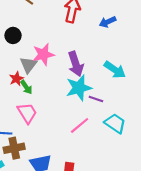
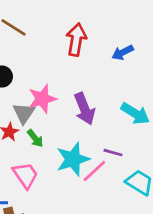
green arrow: (26, 87) -> (35, 138), moved
cyan star: (79, 88) -> (73, 159), moved
pink line: (80, 125) -> (94, 171), moved

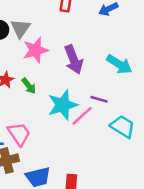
gray triangle: (24, 113) -> (20, 28), moved
pink trapezoid: (25, 175) -> (19, 134), moved

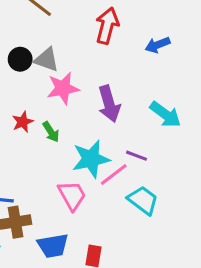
gray triangle: (20, 28) -> (47, 60), turned -50
cyan trapezoid: (122, 126) -> (143, 200), moved
pink trapezoid: (19, 134) -> (72, 195), moved

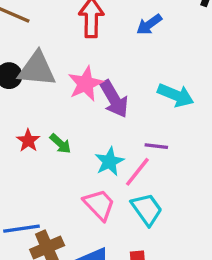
gray triangle: (47, 60) -> (37, 69), size x1.4
pink star: (63, 88) -> (85, 84), moved
cyan star: (91, 159) -> (109, 162), size x0.7
cyan trapezoid: (143, 200) -> (147, 209), moved, turned 32

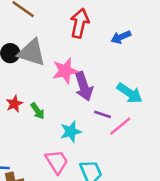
purple line: (156, 146) -> (102, 114), moved
pink line: (137, 172) -> (120, 126), moved

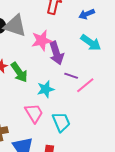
cyan arrow: (130, 93) -> (91, 43), moved
green arrow: (38, 111) -> (19, 72), size x1.5

